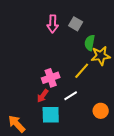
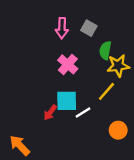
yellow line: (82, 71) -> (106, 91), moved
pink cross: (51, 78) -> (68, 64), moved, turned -30
cyan square: (51, 115) -> (67, 101), moved

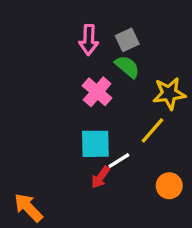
gray square: (89, 28) -> (127, 40), turned 35
green semicircle: (105, 50) -> (127, 67), moved, turned 120
red arrow: (50, 113) -> (100, 177), moved

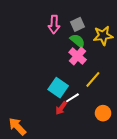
pink cross: (97, 92) -> (78, 56), moved
yellow star: (169, 94) -> (103, 36), moved
cyan square: (95, 144) -> (58, 88), turned 36

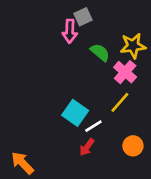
gray square: (78, 24) -> (83, 17), moved
pink cross: (78, 56) -> (125, 72), moved
red arrow: (61, 108) -> (87, 147), moved

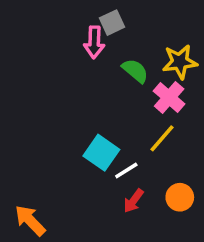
red arrow: (87, 147) -> (133, 201), moved

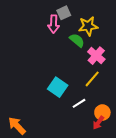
yellow star: (180, 62) -> (88, 26), moved
white line: (126, 170) -> (79, 103), moved
red arrow: (133, 201) -> (98, 123), moved

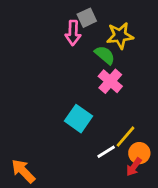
pink cross: (96, 56) -> (110, 81), moved
yellow line: (92, 79) -> (125, 137), moved
white line: (79, 103) -> (106, 152), moved

